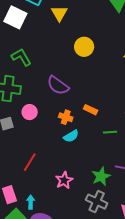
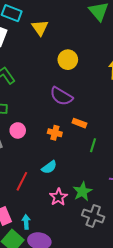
purple semicircle: (58, 85) -> (61, 96), moved
green line: (110, 132) -> (93, 145), moved, turned -64
cyan semicircle: (71, 136) -> (49, 167), moved
green star: (101, 176) -> (82, 191), moved

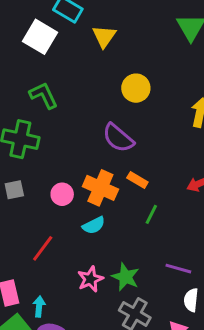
pink circle: (18, 130) -> (62, 194), moved
orange cross: (55, 133) -> (100, 188), size x1.6
cyan semicircle: (49, 167) -> (94, 225), moved
green star: (82, 191) -> (125, 277), turned -30

